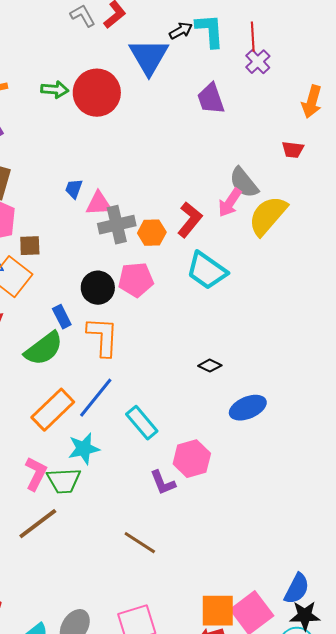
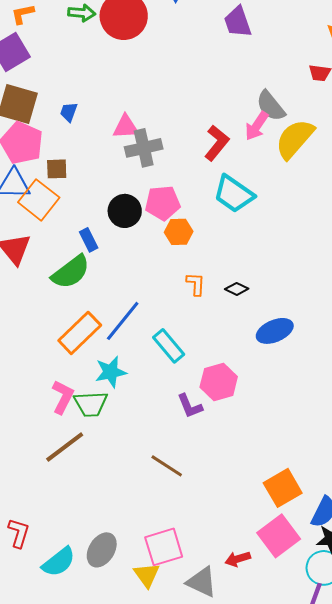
blue trapezoid: (74, 189) -> (69, 112), moved
orange hexagon: (152, 233) -> (179, 232), moved
orange L-shape: (103, 337) -> (196, 284), moved, size x0.6
orange square: (218, 611) -> (283, 488), moved, turned -30

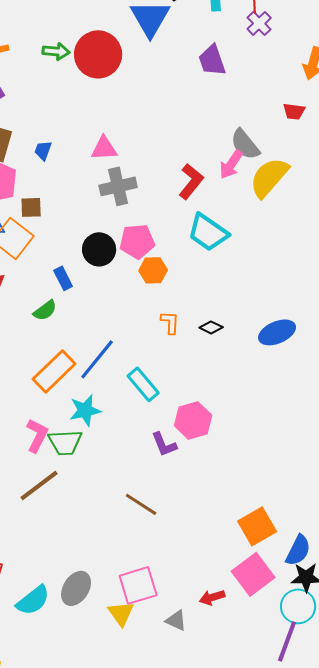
pink triangle: (126, 127) -> (104, 148), moved
green semicircle: (71, 272) -> (45, 310), size x0.6
blue ellipse: (275, 331) -> (277, 332), moved
gray triangle: (202, 582) -> (176, 620), size x0.7

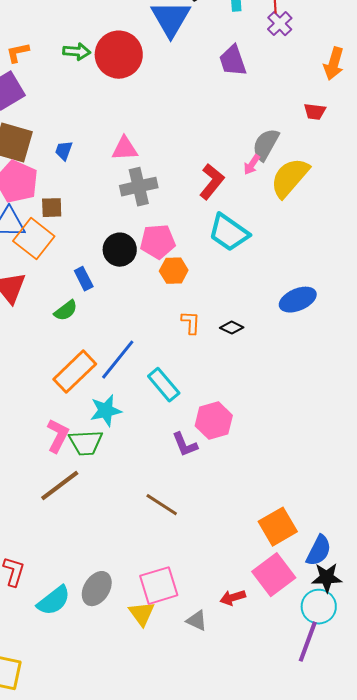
gray semicircle: (245, 144) -> (266, 145), turned 68
pink arrow: (231, 164) -> (252, 165), size x0.7
blue ellipse: (277, 332) -> (298, 300), moved

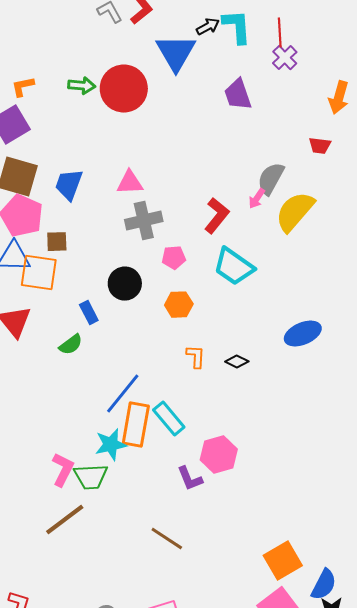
blue trapezoid: (64, 151) -> (69, 185), size x1.6
orange square: (34, 239) -> (39, 273), turned -30
pink pentagon: (158, 242) -> (174, 258), moved, size x0.7
orange rectangle: (75, 372) -> (136, 425), moved, turned -36

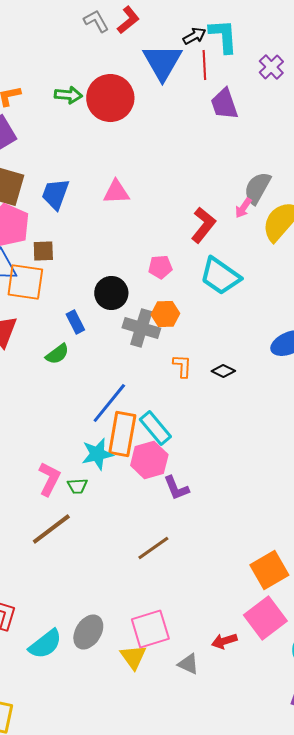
red line: (280, 33) -> (204, 65), moved
gray cross: (144, 221) -> (141, 328), moved, turned 30
pink hexagon: (219, 455) -> (149, 460), moved
green trapezoid: (91, 477) -> (77, 486), size x0.6
brown line: (167, 539) -> (153, 548), turned -68

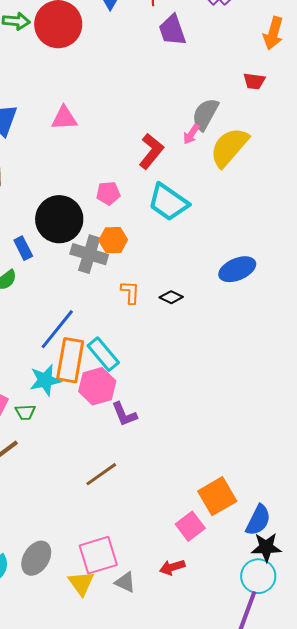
black circle: (111, 293) -> (59, 219), size x1.4
pink square: (265, 618) -> (190, 526), moved, size x0.7
gray triangle: (188, 664) -> (125, 582), moved

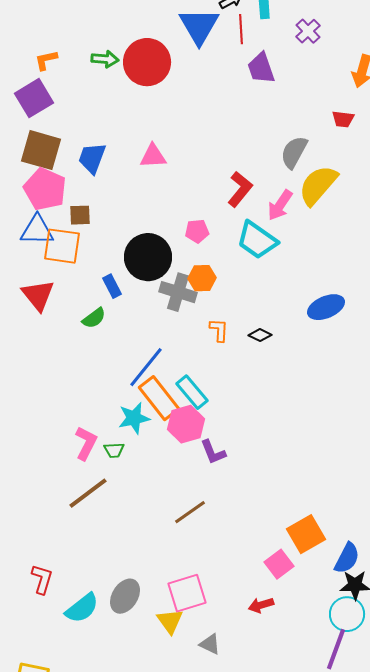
pink arrow: (191, 134) -> (280, 205), moved, size x1.5
orange rectangle: (70, 360) -> (159, 398), turned -48
gray triangle: (125, 582) -> (210, 644), moved

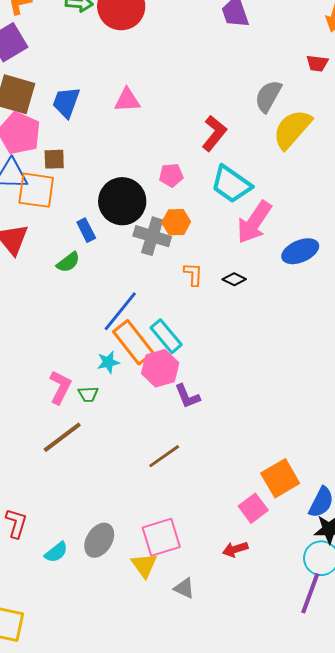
pink arrow: (280, 205) -> (254, 222), moved, size x1.4
cyan star: (134, 418) -> (108, 362), size x0.7
cyan semicircle: (82, 608) -> (56, 552), size x0.7

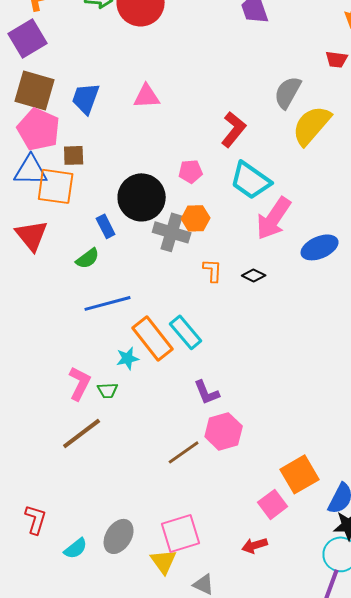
blue line: (120, 311) -> (108, 303), moved, turned 36
pink hexagon: (160, 368) -> (224, 431), moved

